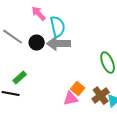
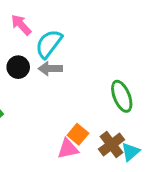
cyan semicircle: (58, 27) -> (49, 44), turned -130
gray arrow: (59, 44) -> (50, 69), size x0.7

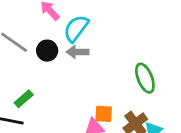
orange square: (78, 134) -> (104, 114), turned -36

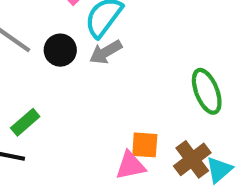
gray arrow: (77, 52) -> (106, 52), turned -30

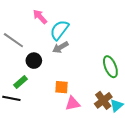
black circle: (60, 50) -> (34, 61), moved
orange square: (145, 145) -> (61, 87), moved

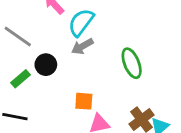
green ellipse: (110, 67) -> (132, 63), moved
green rectangle: (21, 82) -> (21, 79), moved

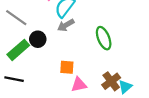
green rectangle: (21, 79) -> (18, 50), size x1.5

